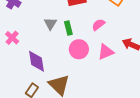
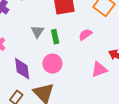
pink circle: (79, 49) -> (52, 64), moved
pink triangle: (106, 52) -> (99, 69), moved

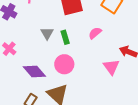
purple diamond: (22, 69) -> (34, 72), turned -30
pink triangle: (99, 69) -> (111, 67), turned -42

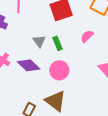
purple diamond: (34, 72) -> (29, 65), moved

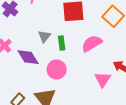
pink semicircle: (87, 36) -> (92, 43), size x1.5

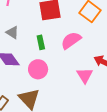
gray triangle: (44, 36) -> (12, 32), moved, turned -32

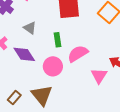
pink semicircle: (71, 40) -> (78, 54), moved

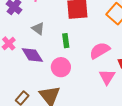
pink semicircle: (78, 54) -> (100, 51), moved

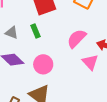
green rectangle: (66, 41) -> (36, 31), moved

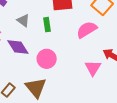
pink semicircle: (77, 39) -> (87, 30), moved

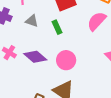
gray triangle: (23, 20) -> (32, 21), moved

